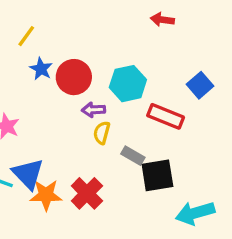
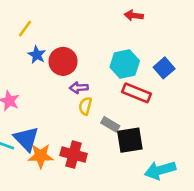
cyan hexagon: (128, 84) -> (125, 64), moved
red cross: (87, 193) -> (74, 155), turned -30

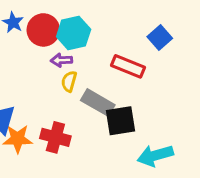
cyan hexagon: (125, 64) -> (74, 33), moved
gray rectangle: (110, 124) -> (98, 103), size x1.5

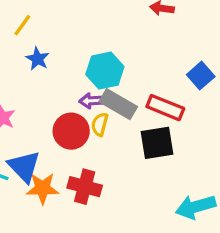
red circle: (43, 30) -> (71, 131), moved
gray rectangle: (98, 103) -> (118, 104), moved
black square: (120, 121) -> (157, 143), moved

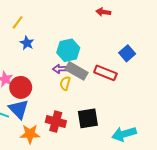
red circle: (71, 131) -> (21, 87), moved
black square: (157, 143) -> (88, 118), moved
orange star: (43, 188) -> (30, 134), moved

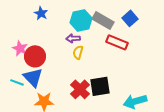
blue square: (127, 53) -> (130, 18), moved
gray rectangle: (76, 71) -> (103, 20), moved
red cross: (56, 122) -> (80, 89), moved, turned 30

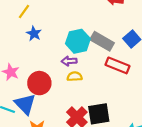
yellow semicircle: (78, 52) -> (75, 76), turned 72
red circle: (35, 56) -> (39, 83), moved

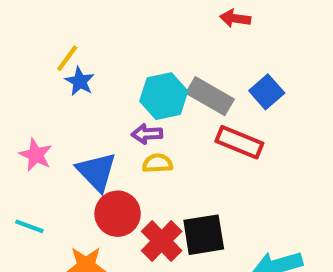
yellow line: (24, 12) -> (67, 58), moved
red circle: (39, 83) -> (118, 214), moved
blue triangle: (25, 104) -> (97, 172), moved

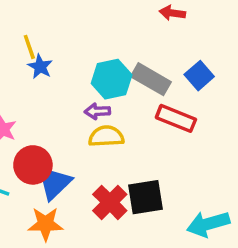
yellow line: (67, 58) -> (29, 47), turned -55
yellow semicircle: (157, 163) -> (106, 136), size x1.4
blue triangle: (97, 172) -> (54, 183), moved, turned 30
red circle: (118, 214) -> (33, 165), moved

